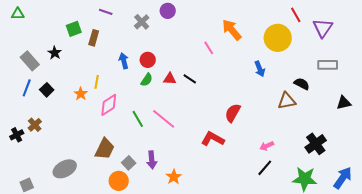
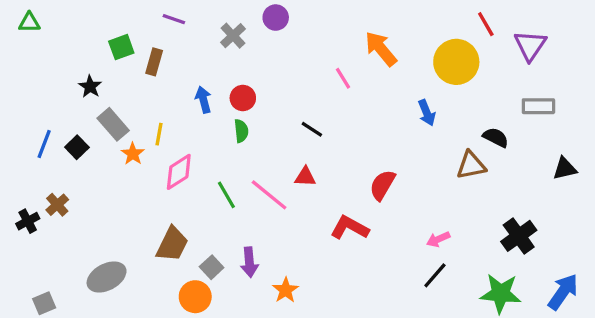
gray rectangle: (30, 61) -> (113, 124), moved
red triangle: (170, 79) -> (305, 177), moved
green semicircle: (147, 80) -> (241, 131), turned -40

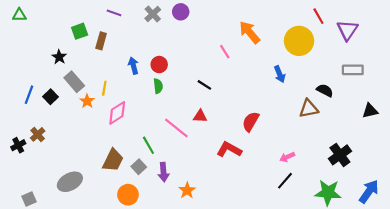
gray cross: (233, 36) -> (153, 14), moved
green line: (226, 195) -> (148, 145), moved
gray square: (212, 267) -> (139, 167), moved

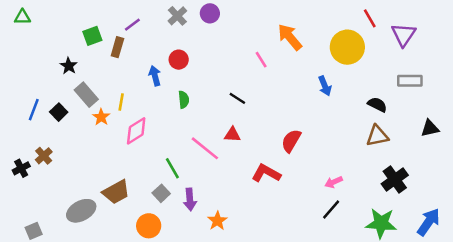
purple line: (114, 13) -> (132, 25), moved, turned -56
red circle: (159, 65) -> (179, 60), moved
brown triangle: (309, 109) -> (377, 136), moved
brown trapezoid: (113, 160) -> (116, 192), moved, turned 35

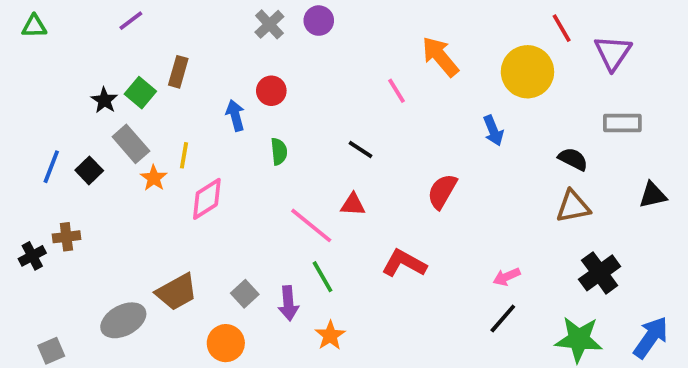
purple line: (132, 25) -> (131, 21), moved
green square: (92, 36) -> (140, 93), moved, turned -30
red semicircle: (291, 141) -> (442, 191), moved
brown cross: (44, 156) -> (66, 237), turned 35
green line: (172, 168) -> (323, 277), moved

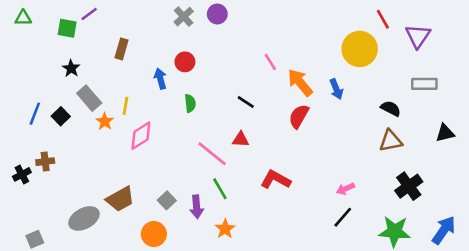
orange arrow: (440, 57) -> (300, 83), moved
green square: (140, 93) -> (67, 28), moved, turned -30
red semicircle: (442, 191) -> (299, 116), moved

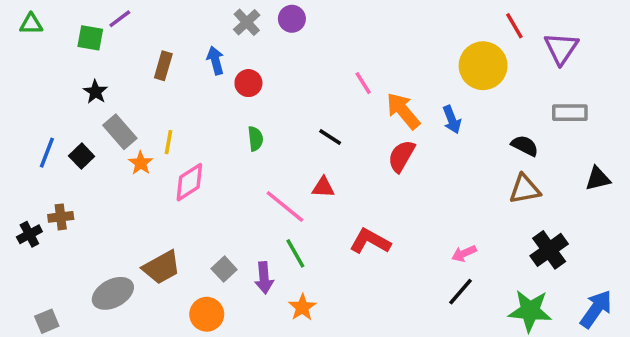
blue arrow: (160, 79) -> (215, 60), moved

